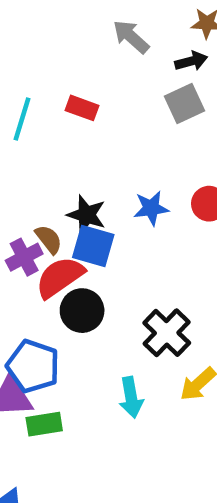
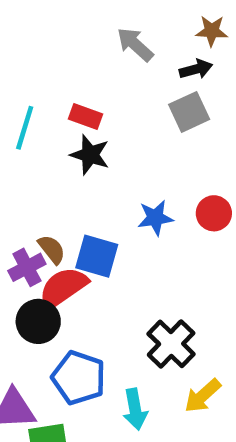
black star: (86, 215) -> (90, 155), moved
black circle: (82, 311) -> (38, 321), moved
blue pentagon: (33, 366) -> (79, 378), moved

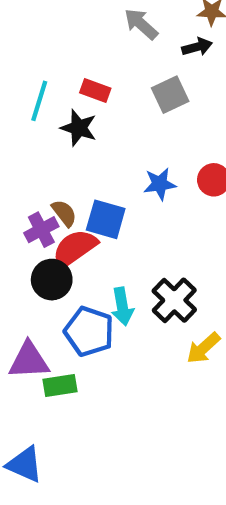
gray square: (189, 112) -> (170, 95), moved
black star: (90, 155) -> (79, 128), moved
cyan arrow: (135, 409) -> (122, 307), moved

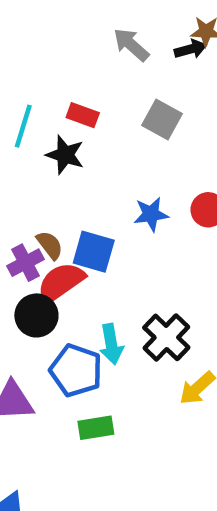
black arrow: (197, 47) -> (191, 49), moved
gray square: (170, 95) -> (162, 120), turned -36
green rectangle: (60, 385) -> (96, 428), moved

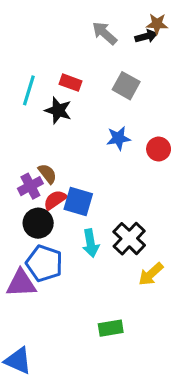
blue star: (151, 214) -> (118, 138), moved
blue square: (94, 252) -> (78, 202), moved
red semicircle: (61, 282) -> (55, 200), size x0.7
blue pentagon: (76, 371) -> (44, 263), moved
green rectangle: (96, 428) -> (111, 328), moved

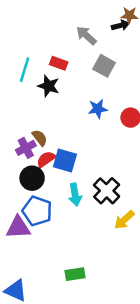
gray arrow: (105, 33) -> (86, 36), moved
green rectangle: (111, 328) -> (75, 274), moved

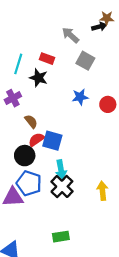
purple cross: (26, 148) -> (13, 98), moved
black cross: (107, 191) -> (62, 186), moved
yellow arrow: (124, 220) -> (102, 191), turned 126

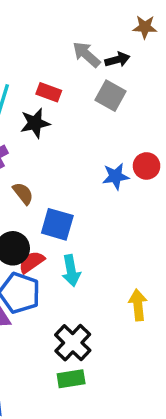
black arrow: (99, 27) -> (117, 60), moved
black star: (39, 78) -> (35, 123), turned -30
blue star: (80, 97) -> (116, 176), moved
red semicircle: (36, 140) -> (32, 262), moved
black cross: (62, 186) -> (73, 343), moved

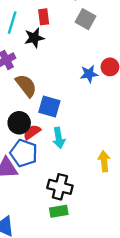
red rectangle: (49, 92) -> (44, 17), turned 63
brown semicircle: (23, 193) -> (26, 86), size x1.5
black cross: (73, 343) -> (60, 187), turned -30

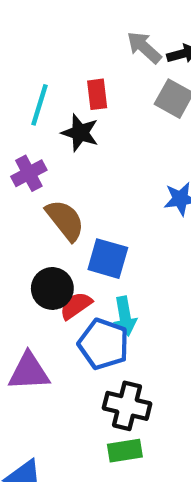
black star: (34, 38) -> (80, 133), turned 30
blue pentagon: (24, 153) -> (104, 344), moved

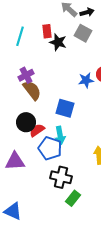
black star: (80, 133) -> (58, 42), moved
purple cross: (29, 173) -> (26, 75), moved
blue square: (108, 259) -> (65, 108), moved
green rectangle: (125, 451) -> (73, 198), moved, turned -42

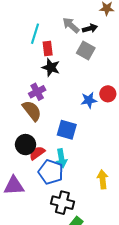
cyan line: (20, 36) -> (35, 34), moved
black star: (58, 42) -> (51, 67), moved
purple cross: (26, 75) -> (37, 92), moved

